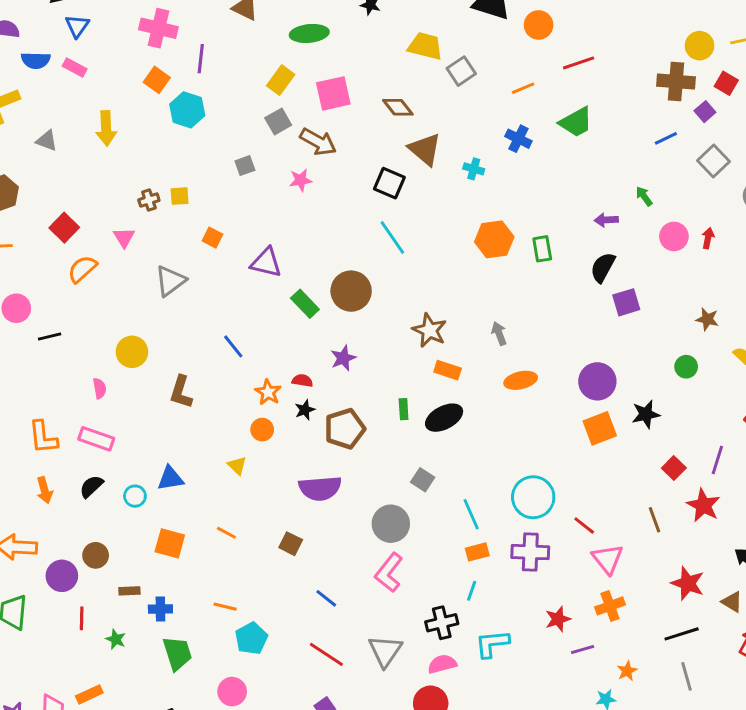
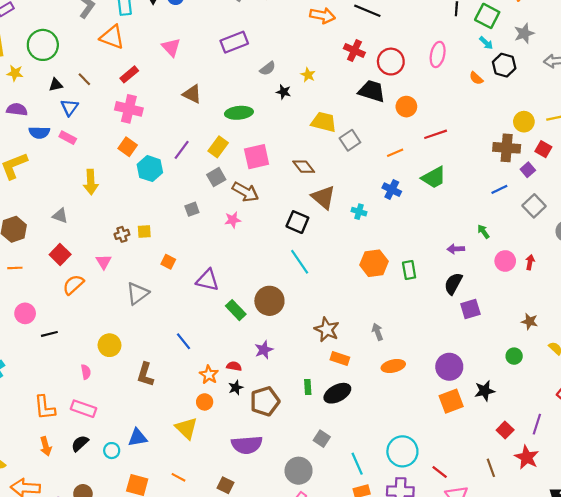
purple line: (201, 59) -> (182, 150), moved, turned 30
gray triangle: (47, 141) -> (60, 216), moved
yellow triangle: (237, 466) -> (186, 428), size x1.6

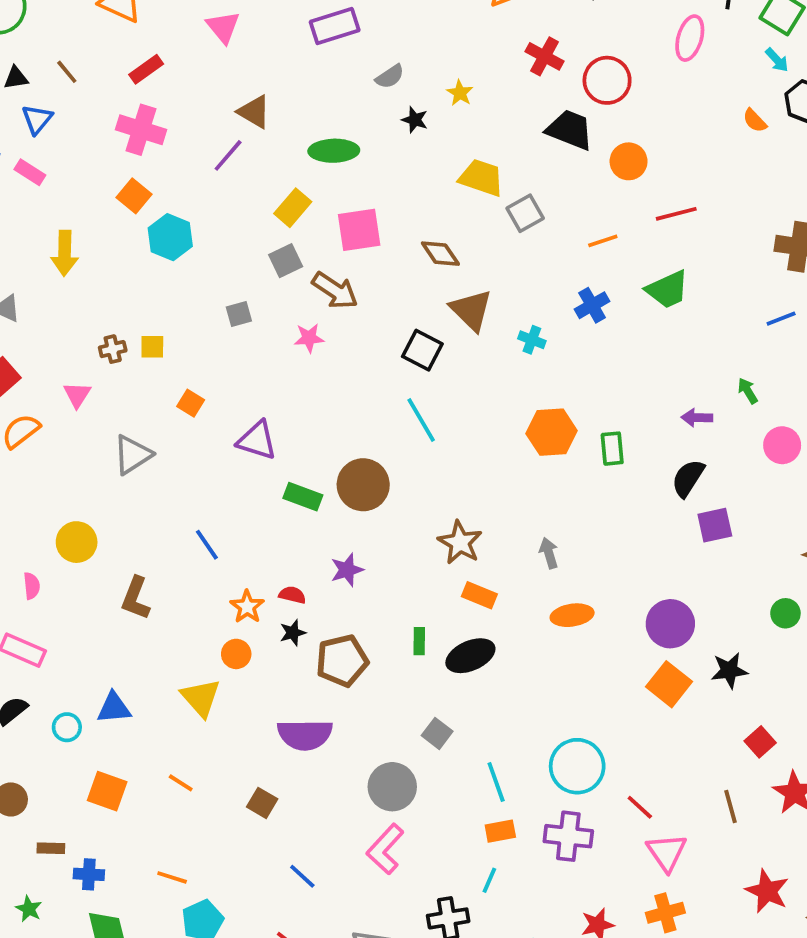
pink ellipse: (438, 54) -> (690, 38), moved
purple line: (182, 150) -> (228, 155), moved
blue cross: (392, 190) -> (592, 305), turned 30
green rectangle: (236, 310) -> (303, 497), turned -30
orange square: (451, 401) -> (669, 684), turned -35

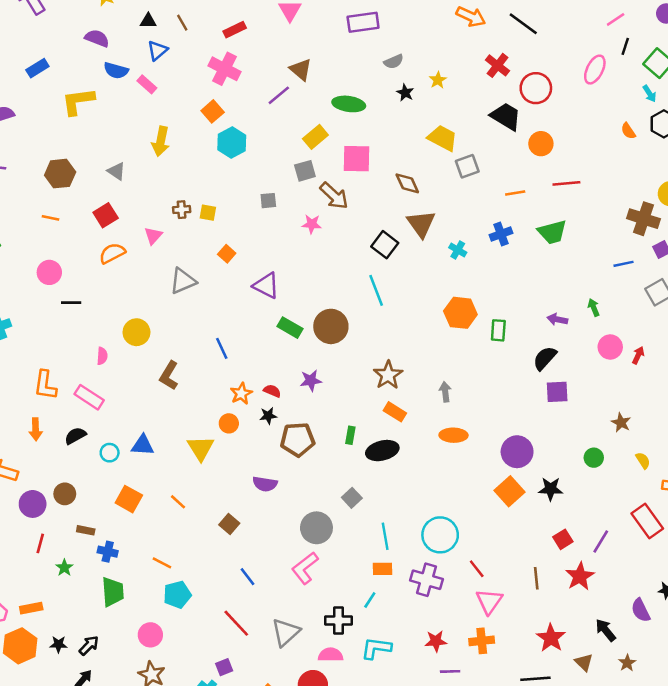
purple semicircle: (305, 735) -> (265, 484), size x0.7

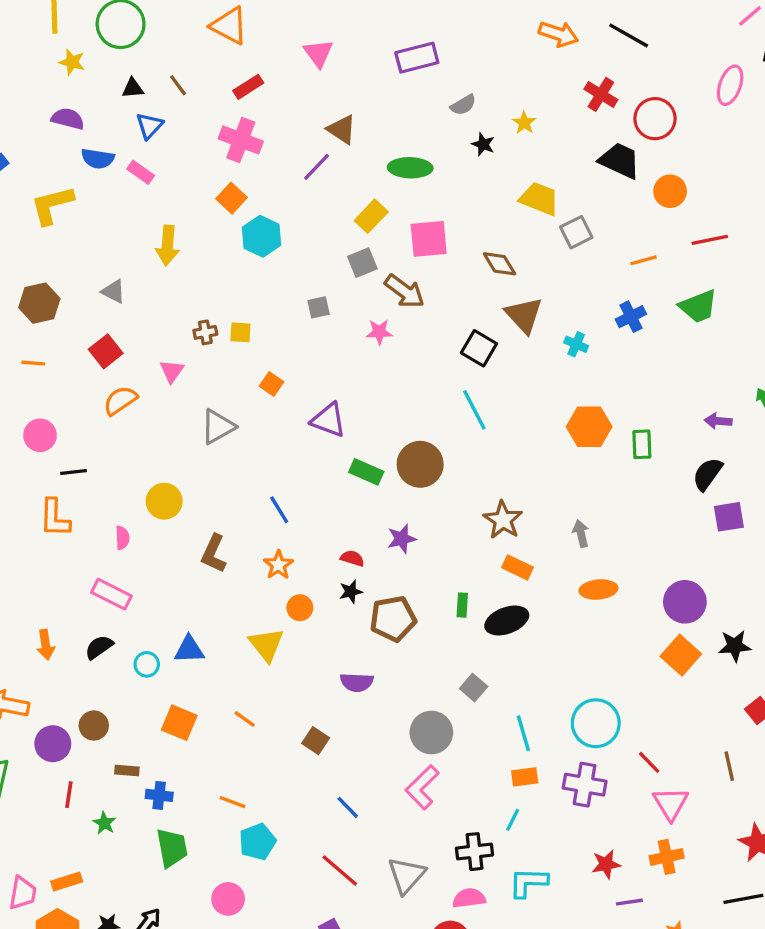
orange L-shape: (45, 385) -> (55, 518), moved
orange star: (241, 394) -> (278, 565), moved

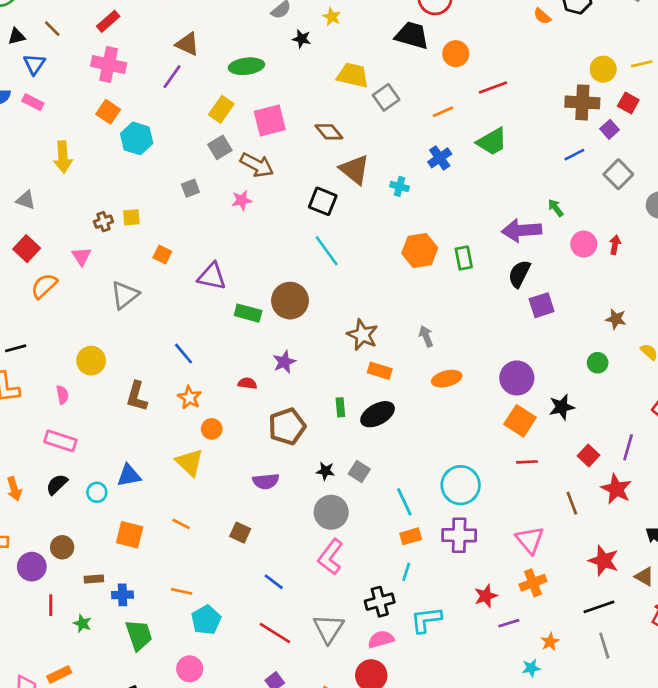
purple arrow: (718, 421) -> (522, 230), size x1.8
black star: (351, 592) -> (325, 471), moved, turned 30
red line: (649, 762) -> (527, 462), moved, turned -40

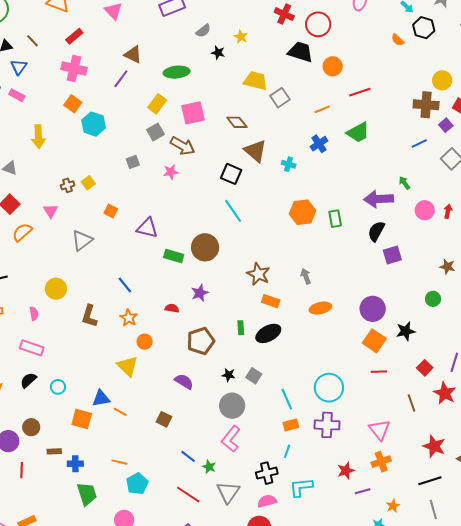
yellow square: (131, 217) -> (88, 183), turned -32
blue triangle: (129, 475) -> (101, 398), moved
purple semicircle: (266, 481) -> (184, 382), turned -144
green star: (82, 623) -> (209, 467), moved

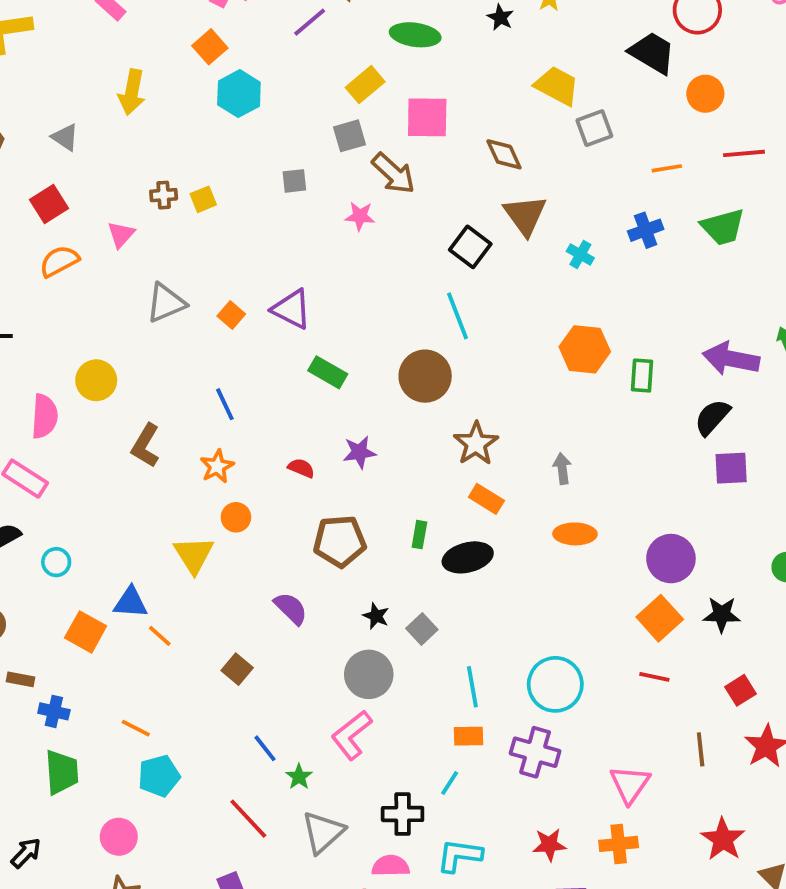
orange square: (111, 211) -> (231, 315), moved
brown circle: (205, 247) -> (425, 376), moved
pink semicircle: (34, 314) -> (44, 416), size x1.6

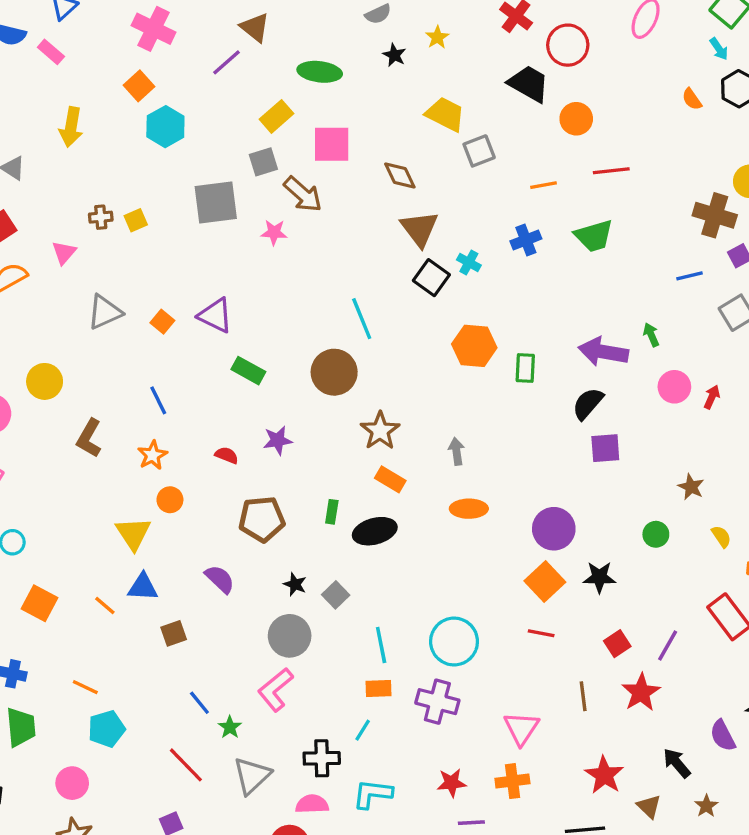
gray square: (294, 181) -> (216, 203), size x2.0
black square: (470, 247) -> (431, 278), moved
blue triangle: (130, 603) -> (143, 587), moved
brown square: (237, 669) -> (174, 633), turned 32

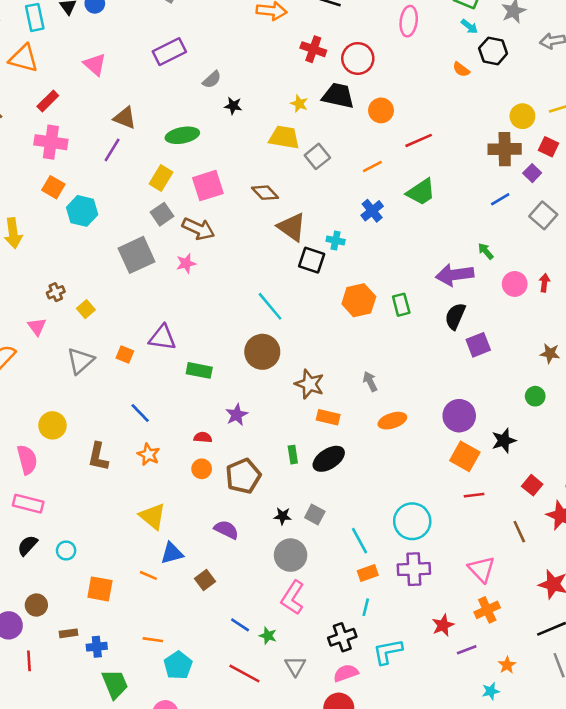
yellow star: (437, 37) -> (299, 104), moved
yellow square: (136, 220) -> (86, 309), moved
orange circle: (170, 500) -> (202, 469), moved
gray triangle: (252, 776) -> (295, 666), size x0.7

